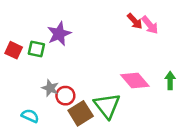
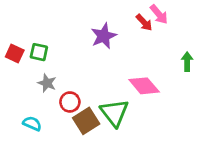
pink arrow: (150, 25) -> (159, 14), moved
purple star: (59, 34) -> (104, 36), moved
green arrow: (170, 80) -> (187, 62), moved
gray star: (50, 88) -> (47, 83), moved

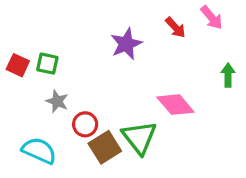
pink arrow: (159, 14) -> (212, 18), moved
cyan semicircle: (32, 124) -> (39, 151), size x1.5

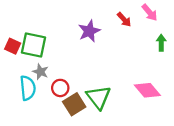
green square: (47, 64) -> (34, 45), size x1.6
green arrow: (228, 75) -> (161, 43), moved
pink diamond: (175, 105) -> (147, 90), moved
cyan semicircle: (39, 151) -> (28, 88), moved, turned 60

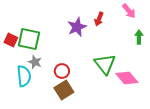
red arrow: (124, 19) -> (99, 19), moved, turned 64
red circle: (60, 88) -> (62, 71), moved
green triangle: (99, 97) -> (105, 64), moved

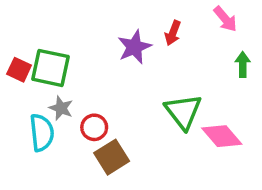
red circle: (62, 71) -> (94, 127), moved

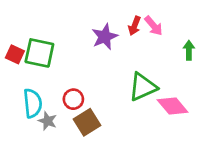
pink arrow: (225, 19) -> (154, 26), moved
gray star: (61, 108) -> (48, 121), moved
green triangle: (183, 112) -> (143, 87), turned 44

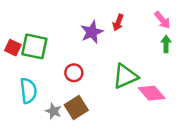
pink arrow: (154, 26) -> (162, 20), moved
red circle: (73, 99) -> (74, 73), moved
gray star: (48, 121) -> (54, 111), moved

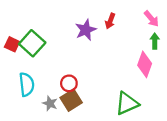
green square: (34, 46) -> (32, 43), turned 30
red circle: (74, 73) -> (69, 83), moved
green triangle: (125, 76) -> (127, 103), moved
pink diamond: (152, 93) -> (145, 64), moved, turned 60

